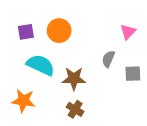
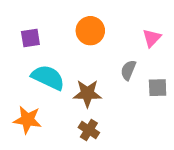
orange circle: (59, 31) -> (90, 31), moved

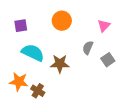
gray square: (158, 88) -> (108, 60), turned -32
brown cross: (89, 130) -> (38, 91), moved

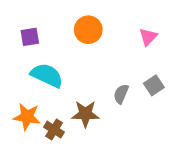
gray semicircle: (88, 48) -> (121, 94), moved
brown star: (60, 64) -> (85, 114), moved

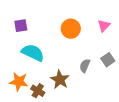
orange circle: (88, 30) -> (71, 29), moved
brown star: (85, 114) -> (60, 80), turned 30

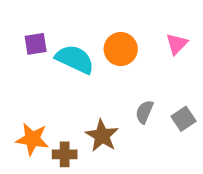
cyan semicircle: (33, 53) -> (75, 59), moved
gray square: (108, 60) -> (184, 119), moved
brown cross: (38, 91) -> (65, 154), turned -32

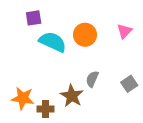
purple square: (36, 44) -> (34, 18), moved
gray semicircle: (144, 112) -> (92, 79), moved

